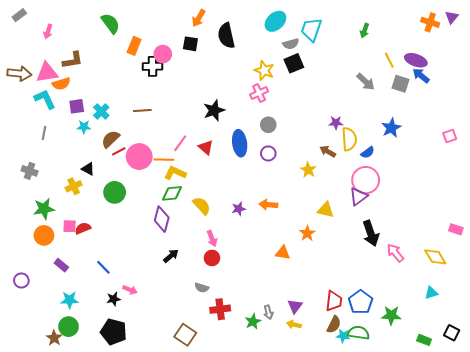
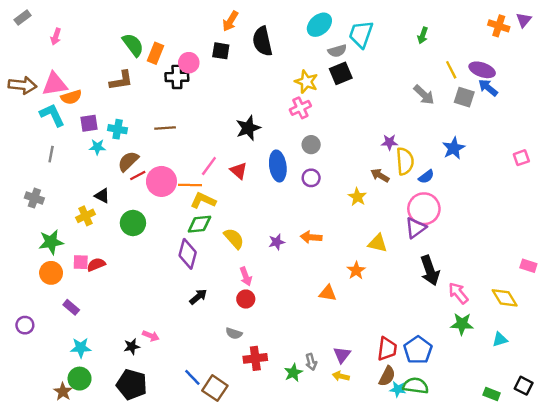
green semicircle: (111, 23) -> (133, 45), moved
brown L-shape: (73, 60) -> (121, 80), moved
cyan cross: (101, 111) -> (118, 129), turned -35
blue line: (103, 267) -> (192, 377), moved
green star: (391, 315) -> (462, 324), moved

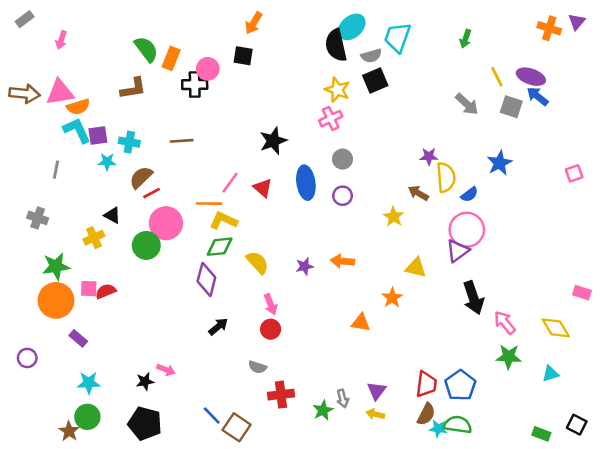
black semicircle: (262, 41) -> (336, 45), moved
cyan L-shape: (52, 115) -> (77, 130), moved
pink circle: (161, 181) -> (166, 223), moved
orange circle: (51, 273) -> (56, 300), size x1.4

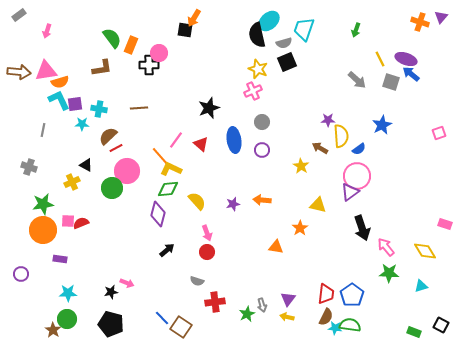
black square: (243, 56) -> (185, 30), moved
orange line: (209, 204) -> (160, 156), turned 48
purple rectangle: (78, 338) -> (60, 259), turned -32

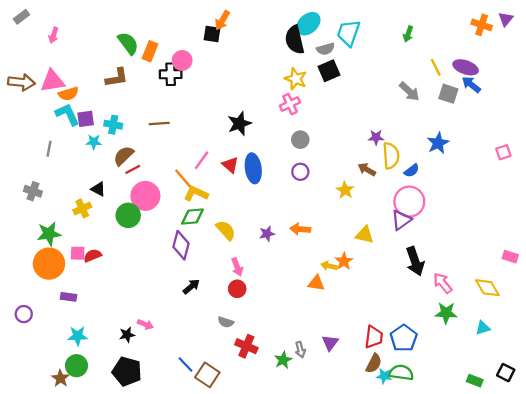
blue ellipse: (234, 140) -> (253, 168), moved
red cross: (215, 302) -> (246, 346), turned 30
yellow arrow: (287, 317) -> (329, 266), moved

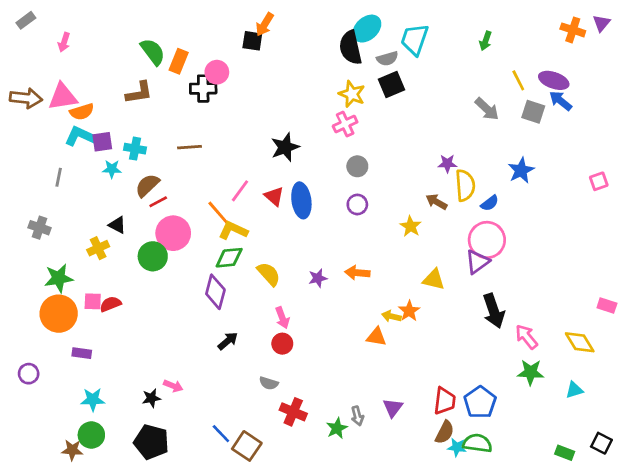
cyan L-shape: (67, 114) -> (80, 136), turned -40
brown star: (60, 378) -> (72, 450), turned -30

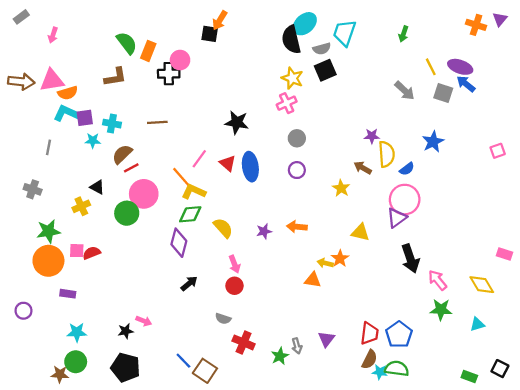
black star: (285, 147) -> (237, 122), turned 30

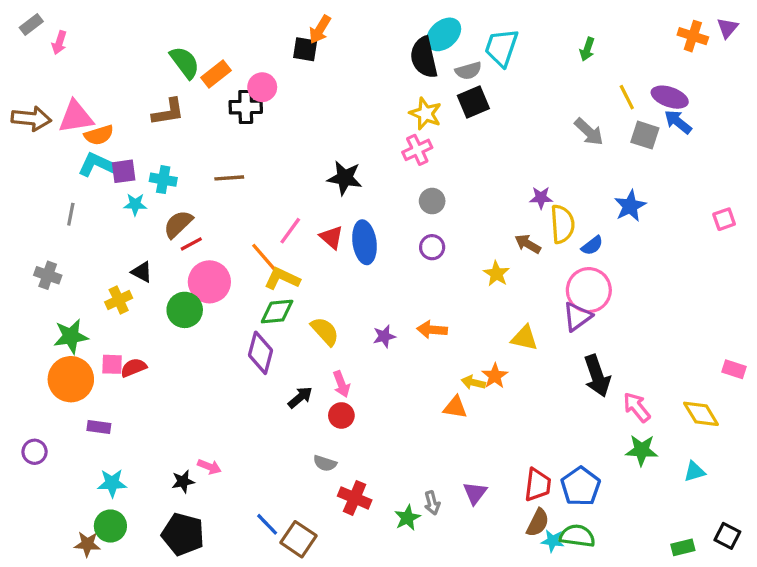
pink arrow: (53, 35) -> (59, 43), moved
orange rectangle: (148, 51) -> (216, 74), turned 30
black arrow: (189, 283) -> (300, 397), moved
green rectangle: (469, 376) -> (683, 547), turned -35

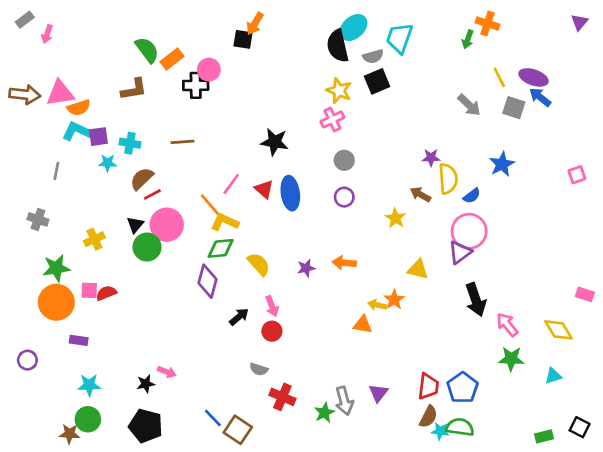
orange cross: (693, 36) -> (488, 24), moved
black triangle: (142, 272) -> (135, 225), moved, turned 42
gray arrow: (432, 503) -> (344, 401), size x1.5

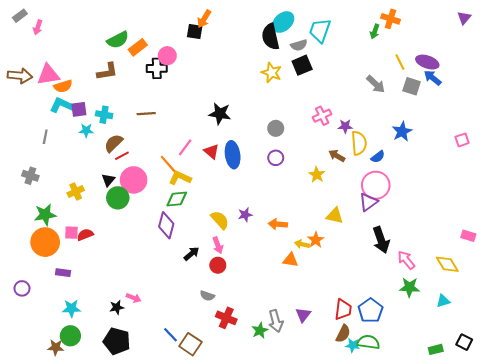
green semicircle: (147, 50) -> (118, 40), turned 100
pink cross: (332, 120) -> (322, 116), moved
orange arrow: (344, 263) -> (278, 224), moved
yellow semicircle: (259, 264) -> (220, 220), moved

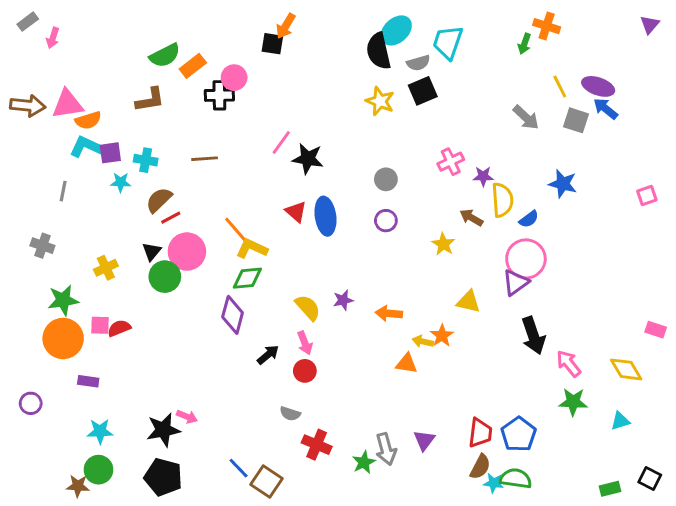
blue star: (402, 132) -> (563, 184), turned -30
pink line: (185, 147) -> (281, 142), moved
black star: (117, 307) -> (163, 430), size x1.6

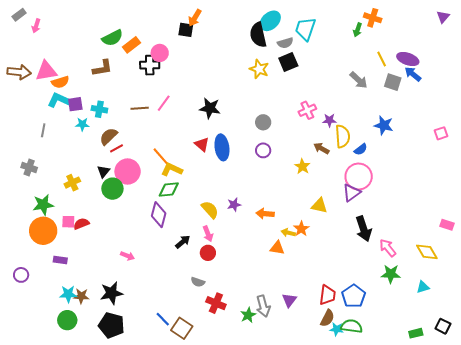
pink line: (281, 142) -> (164, 103), moved
pink arrow: (187, 417) -> (128, 256), moved
brown star: (78, 486) -> (81, 296), moved

